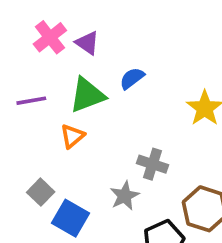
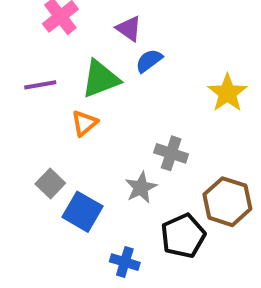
purple triangle: (87, 43) -> (129, 29), moved

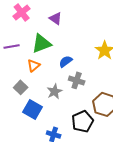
blue semicircle: (149, 61) -> (66, 61), moved
gray square: (50, 184) -> (21, 87), moved
gray star: (141, 188) -> (55, 91), moved

